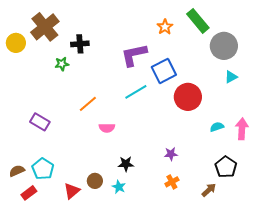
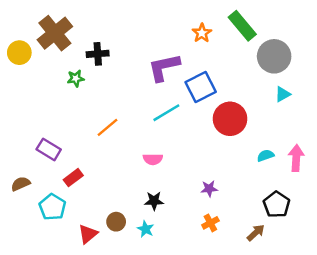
pink semicircle: (107, 128) -> (153, 159), moved
brown semicircle: (17, 171) -> (21, 184), moved
red rectangle: (29, 193) -> (73, 178), moved

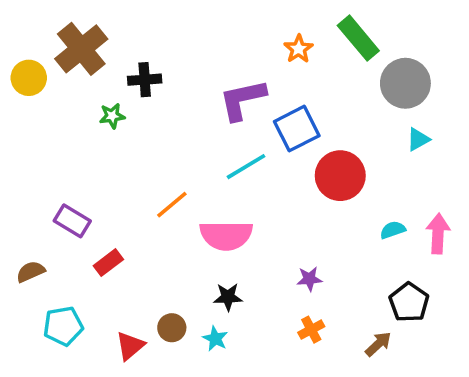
orange line: (108, 127) -> (172, 205), moved
pink semicircle: (153, 159) -> (226, 235), size x1.8
cyan pentagon: (52, 207) -> (63, 326), moved, turned 30

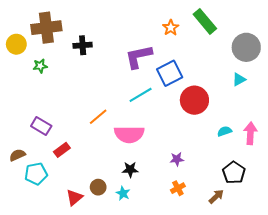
brown cross: (81, 49) -> (46, 28), turned 32
gray circle: (405, 83) -> (246, 47), moved
green star: (112, 116) -> (40, 66), moved
cyan pentagon: (63, 326) -> (36, 174), moved

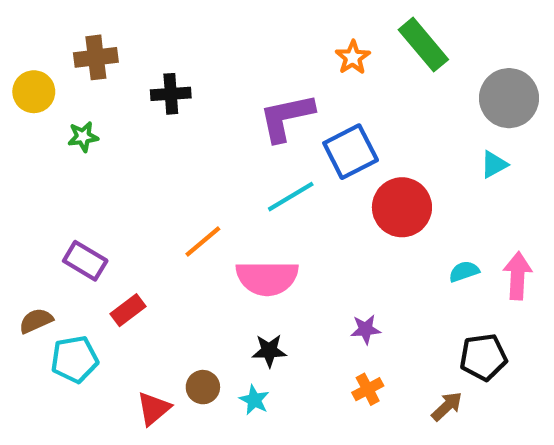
brown cross: (46, 28) -> (96, 57), size x0.7
black pentagon: (234, 173) -> (483, 357), turned 30

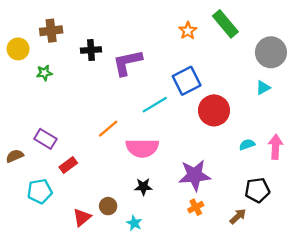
purple L-shape: (286, 117) -> (127, 63), moved
brown semicircle: (36, 321) -> (15, 156), moved
purple star: (366, 329) -> (195, 175), size x2.0
cyan star: (254, 400) -> (134, 223), moved

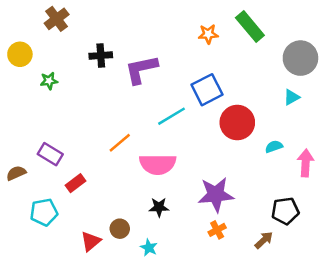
brown cross: (51, 31) -> (57, 19), moved, turned -30
orange star: (188, 31) -> (208, 34), turned 30
cyan semicircle: (247, 145) -> (274, 147), moved

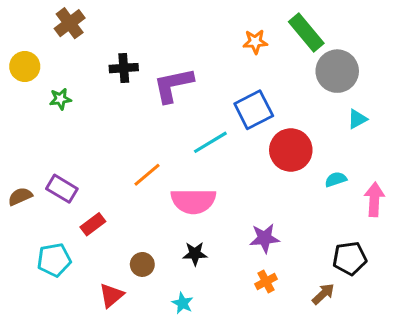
gray circle: (300, 58) -> (337, 71), moved
brown semicircle: (16, 173) -> (20, 196), moved
purple star: (216, 195) -> (265, 238), size x0.7
brown circle: (120, 229) -> (142, 264), moved

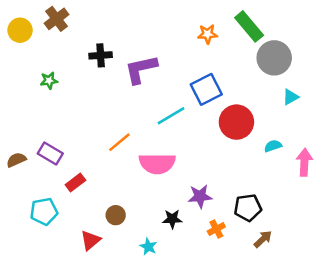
yellow circle: (25, 66) -> (20, 30), moved
purple star: (265, 238) -> (200, 196), moved
black star: (195, 254) -> (172, 219), moved
black pentagon: (350, 258) -> (248, 208), moved

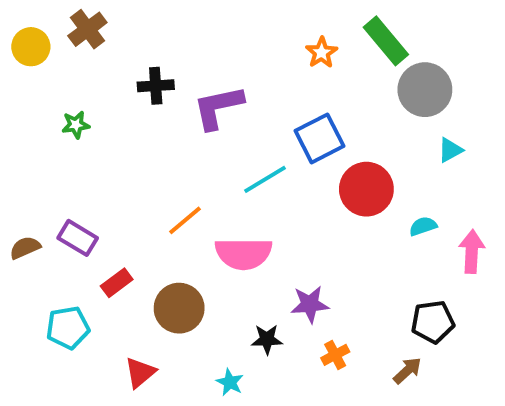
orange star: (208, 34) -> (322, 53), turned -30
black pentagon: (248, 208) -> (433, 322), moved
brown circle: (116, 215) -> (179, 308), moved, size x1.6

